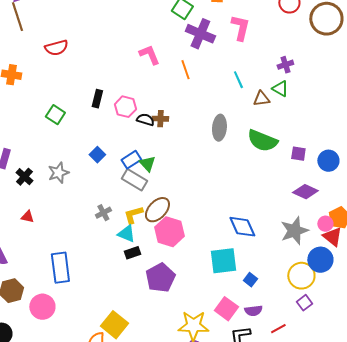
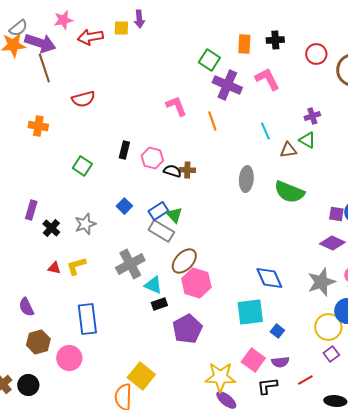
pink L-shape: (240, 28) -> (267, 79), turned -40
purple square: (298, 154) -> (336, 214), moved
gray cross: (103, 213) -> (130, 264), size x1.8
yellow L-shape: (133, 215) -> (76, 266), moved

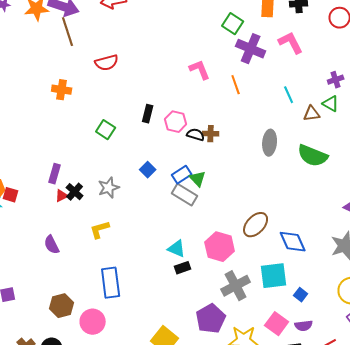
brown ellipse: (184, 261) -> (256, 225), moved
gray cross: (130, 264) -> (236, 286), moved
red triangle: (54, 268) -> (62, 196), moved, turned -40
purple semicircle: (26, 307) -> (52, 245), moved
purple pentagon: (187, 329) -> (211, 319), moved

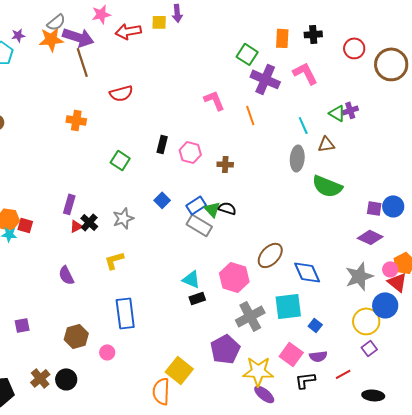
green triangle: (331, 104) -> (337, 113), moved
black semicircle: (196, 135) -> (227, 208), moved
gray ellipse: (270, 143) -> (297, 158), moved
pink circle: (93, 322) -> (107, 352), size x0.6

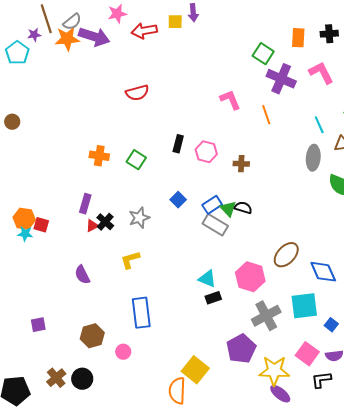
brown line: (82, 62) -> (46, 19), moved
orange cross: (76, 120) -> (99, 156), moved

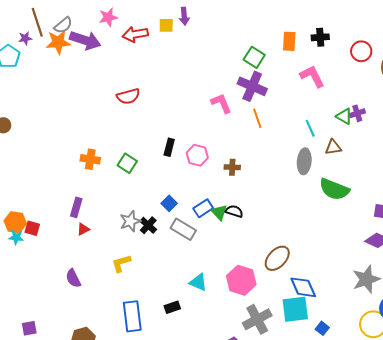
purple cross: (281, 79) -> (252, 86), moved
black cross: (105, 222) -> (148, 225), moved
gray rectangle: (215, 225) -> (183, 229), moved
blue diamond: (323, 272) -> (303, 287), moved
black rectangle: (213, 298) -> (172, 307), moved

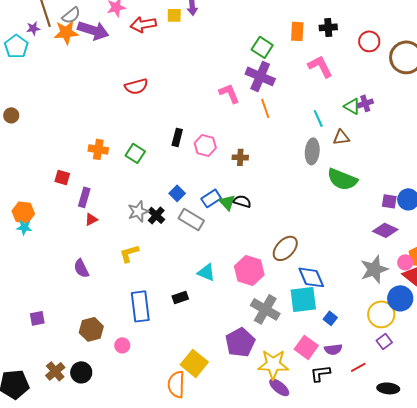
red square: (32, 228) -> (62, 177), moved
gray cross: (257, 319) -> (265, 309), turned -32

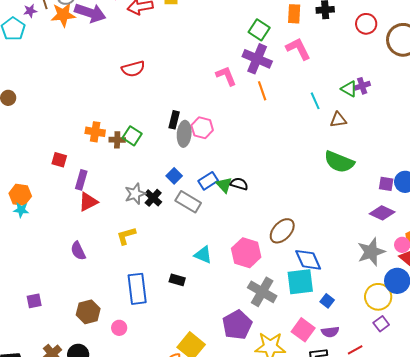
pink L-shape: (320, 66) -> (298, 49), moved
gray ellipse: (312, 151) -> (184, 134), moved
brown cross: (240, 157) -> (117, 140), moved
red triangle: (91, 219) -> (88, 202), size x1.5
black rectangle: (180, 297) -> (177, 280), turned 35

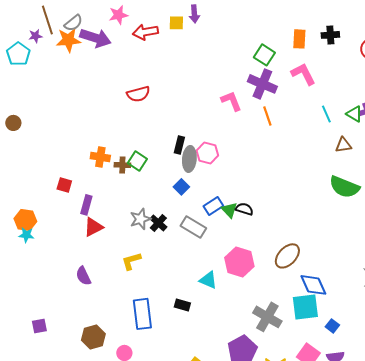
cyan line: (315, 101) -> (326, 114), moved
blue square: (174, 176) -> (181, 187), moved
pink hexagon: (246, 253) -> (239, 262), moved

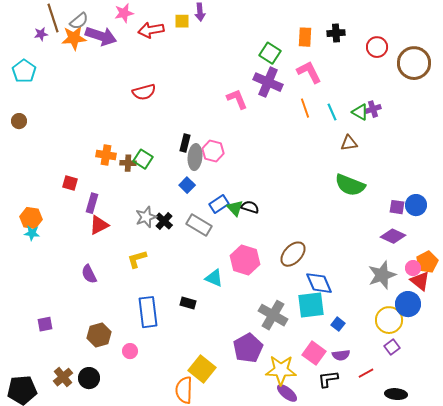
cyan pentagon: (18, 54) -> (24, 71), moved
orange line: (267, 116) -> (305, 108), moved

